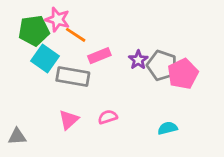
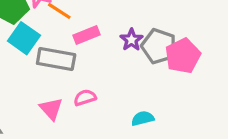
pink semicircle: (108, 117) -> (85, 98), moved
pink triangle: (69, 120) -> (51, 109), turned -30
cyan semicircle: (168, 128) -> (143, 118), moved

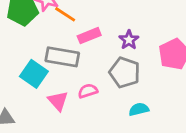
cyan square: (24, 38) -> (34, 74), moved
gray pentagon: (159, 46) -> (125, 72), moved

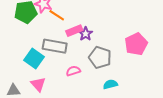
purple star: (129, 40) -> (86, 34), moved
pink triangle: (58, 101) -> (38, 84), moved

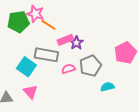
gray pentagon: (100, 57) -> (90, 66), turned 30
pink semicircle: (73, 71) -> (68, 69), moved
cyan semicircle: (110, 84) -> (107, 87), moved

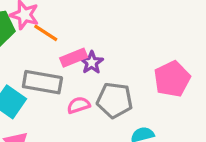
gray pentagon: (90, 66) -> (115, 100), turned 30

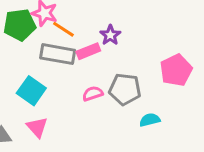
purple star: (92, 62) -> (110, 35), moved
gray rectangle: (42, 82) -> (58, 54), moved

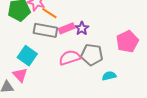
purple star: (110, 35) -> (82, 28), moved
pink semicircle: (93, 94) -> (70, 58), size x1.5
pink triangle: (37, 127) -> (20, 75), moved

